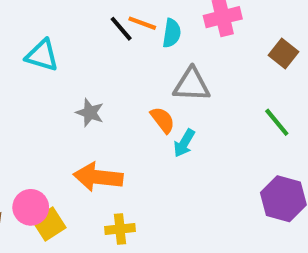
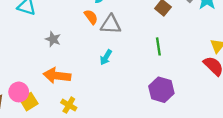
orange semicircle: (163, 120) -> (91, 17), moved
green line: (277, 122) -> (158, 46), turned 30
yellow cross: (120, 229) -> (69, 105), turned 35

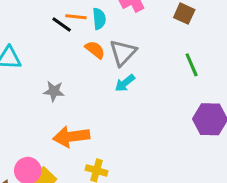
gray triangle: (111, 24) -> (123, 53), turned -35
cyan arrow: (106, 57) -> (125, 83), moved, turned 35

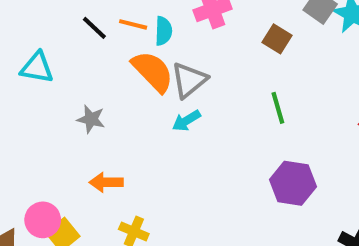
black line: (62, 25) -> (94, 28), moved
orange semicircle: (95, 50) -> (153, 71), size x1.6
orange arrow: (71, 137) -> (106, 182), size x0.7

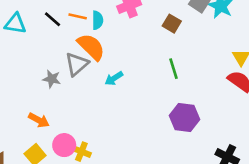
cyan triangle: (37, 68) -> (15, 24), moved
gray triangle: (189, 80) -> (77, 64), moved
orange arrow: (106, 182) -> (39, 120), moved, turned -150
pink circle: (43, 220) -> (64, 145), moved

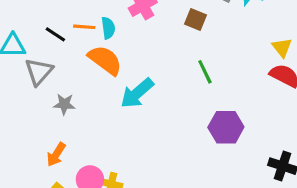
gray triangle: (77, 64) -> (39, 72), moved
cyan arrow: (114, 78) -> (137, 93), size x1.6
orange arrow: (39, 120) -> (56, 154), turned 102

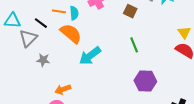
black line: (55, 34) -> (41, 23), moved
orange arrow: (56, 154) -> (63, 89), moved, turned 35

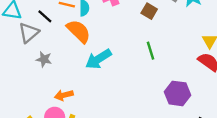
purple hexagon: (145, 81) -> (177, 93), moved

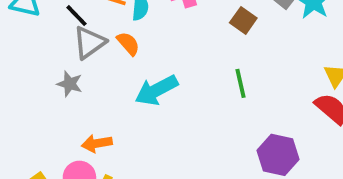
orange semicircle: (79, 31) -> (128, 44), size x0.6
gray triangle: (29, 33) -> (89, 43), moved

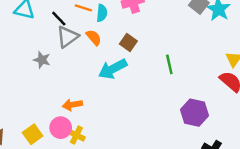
brown square: (243, 20) -> (128, 43), moved
gray star: (70, 84) -> (42, 60), moved

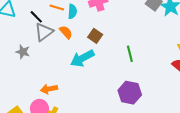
purple hexagon: (194, 113) -> (130, 93), moved

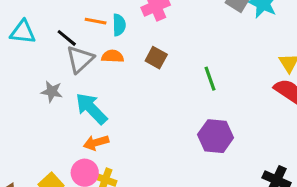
orange semicircle: (66, 32) -> (113, 56), turned -40
cyan arrow: (82, 58) -> (91, 109), moved, turned 80

